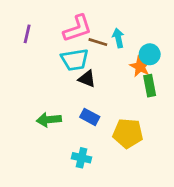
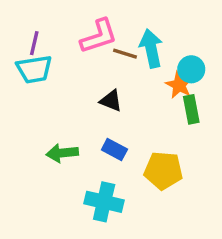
cyan arrow: (118, 38) -> (151, 48), size x1.5
cyan trapezoid: (75, 60) -> (34, 69), moved
cyan cross: (82, 158) -> (104, 202), size x1.5

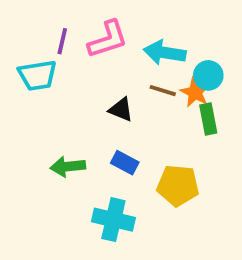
purple line: (34, 43) -> (62, 41), moved
cyan arrow: (151, 48) -> (165, 53), turned -69
brown line: (125, 54) -> (163, 91), moved

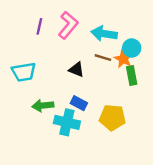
pink L-shape: (108, 39) -> (68, 25), turned -32
cyan trapezoid: (37, 75) -> (24, 72), moved
cyan cross: (113, 220) -> (67, 122), moved

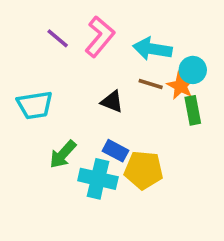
purple line: (39, 26) -> (58, 38), turned -63
green arrow: (43, 106) -> (63, 154), turned -42
yellow pentagon: (112, 118) -> (144, 170), moved

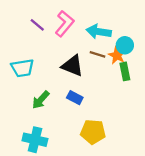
black triangle: (112, 102) -> (72, 66), size x1.5
yellow pentagon: (144, 170) -> (93, 132), moved
cyan cross: (98, 179) -> (35, 140), moved

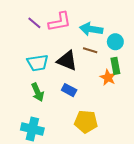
pink L-shape: (65, 24) -> (60, 22), turned 40
orange star: (117, 55) -> (108, 77), moved
cyan trapezoid: (22, 68) -> (38, 63), moved
green arrow: (41, 100) -> (38, 92), turned -66

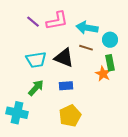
blue rectangle: (69, 90) -> (66, 86), turned -32
green arrow: (38, 92) -> (36, 88), turned -114
yellow pentagon: (86, 122) -> (70, 116), moved, turned -30
cyan cross: (32, 129) -> (17, 113), moved

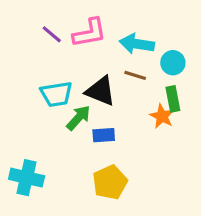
green arrow: (36, 88) -> (78, 118), moved

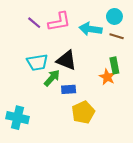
cyan circle: (173, 63) -> (114, 16), moved
brown line: (135, 75) -> (117, 36), moved
yellow pentagon: (110, 182) -> (83, 112), moved

